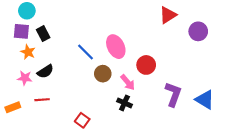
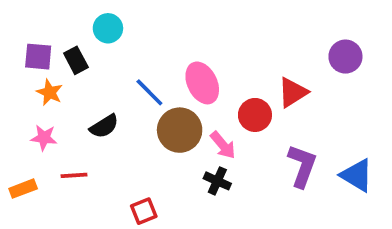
cyan circle: (27, 11) -> (108, 28), moved
red triangle: (168, 15) -> (293, 92), moved
black semicircle: (45, 71) -> (104, 126), moved
brown circle: (103, 74) -> (180, 130), size x1.5
red square: (82, 120) -> (144, 211), turned 32

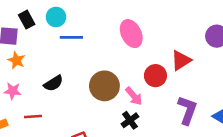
black rectangle: (76, 60) -> (27, 20), moved
pink ellipse: (202, 83) -> (131, 34), moved
blue line: (149, 92) -> (71, 37), moved, turned -45
black cross: (217, 181) -> (130, 120), turned 30

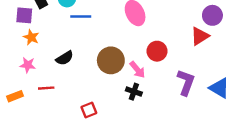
red triangle: (181, 60) -> (200, 36), moved
black cross: (130, 120) -> (134, 92), turned -35

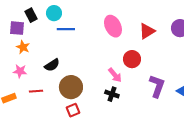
red triangle: (200, 36) -> (147, 31), moved
brown circle: (111, 60) -> (71, 87), moved

